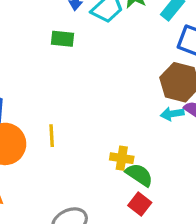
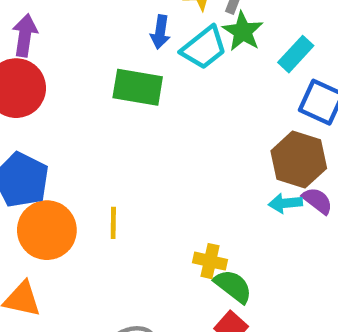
green rectangle: (62, 39) -> (138, 87), size x1.5

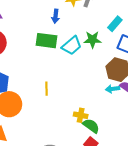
green star: (243, 31) -> (92, 40), moved, turned -30
cyan trapezoid: (204, 48) -> (72, 46), moved
yellow line: (113, 223) -> (47, 89), moved

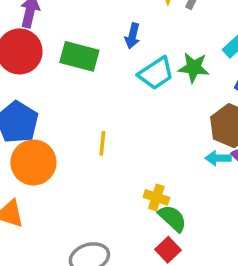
blue arrow: (55, 16) -> (132, 36), moved
green rectangle: (46, 41) -> (79, 56), moved

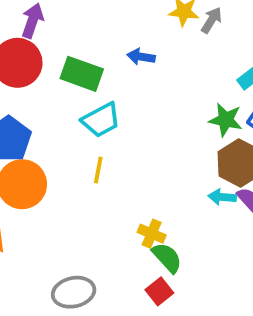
blue arrow: (132, 36) -> (141, 57), turned 80
green star: (194, 68) -> (226, 120), moved
cyan trapezoid: (156, 73) -> (101, 120), moved

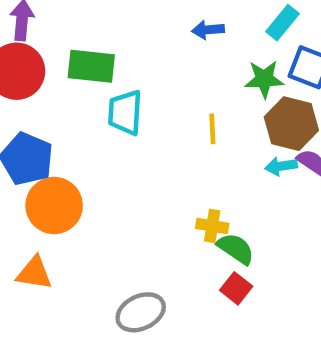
blue arrow: (141, 57) -> (208, 30), moved
cyan trapezoid: (101, 120) -> (125, 113), turned 135
yellow line: (98, 170) -> (212, 129), moved

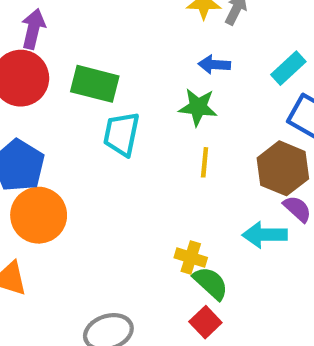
green star: (264, 79) -> (198, 107), moved
cyan arrow: (281, 166) -> (265, 235), moved, size x1.4

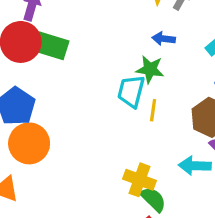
green rectangle: (95, 84) -> (51, 46), moved
cyan trapezoid: (121, 134) -> (131, 91), moved
yellow cross: (191, 258) -> (140, 180), size x1.4

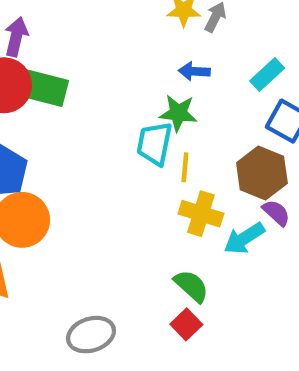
cyan arrow: (195, 166) -> (244, 238), turned -32
yellow cross: (140, 180) -> (201, 214), moved

